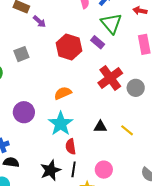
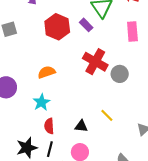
red cross: (110, 78) -> (95, 62), turned -30
cyan star: (61, 124) -> (41, 102), size x0.7
black triangle: (100, 127) -> (81, 126), moved

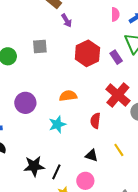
red semicircle: (49, 126) -> (95, 121), moved

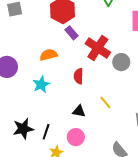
purple rectangle: (116, 57) -> (72, 33), moved

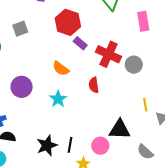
orange semicircle: (49, 55) -> (61, 68), turned -120
yellow line: (105, 102) -> (145, 105), moved, turned 40
black triangle: (79, 111) -> (120, 129), moved, size x1.6

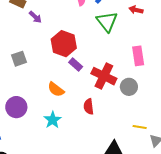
pink rectangle: (143, 21) -> (138, 56), moved
gray square: (20, 29) -> (19, 59), moved
yellow line: (145, 105) -> (140, 127), turned -72

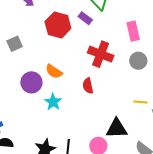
purple rectangle: (76, 65) -> (85, 18), moved
gray circle: (129, 87) -> (138, 61), moved
purple circle: (16, 107) -> (31, 82), moved

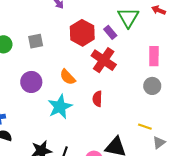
red cross: (101, 54) -> (104, 60), moved
purple circle: (31, 82) -> (31, 82), moved
cyan star: (53, 102) -> (60, 107), size x1.4

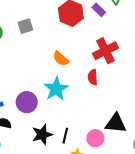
red cross: (104, 60) -> (106, 51), moved, turned 35
purple circle: (31, 82) -> (27, 102), moved

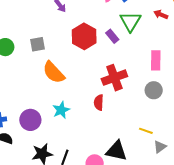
orange semicircle: (61, 59) -> (54, 72), moved, size x1.4
cyan star: (56, 89) -> (61, 110), size x0.7

